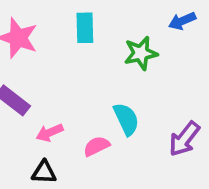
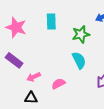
cyan semicircle: (126, 119) -> (79, 60), moved

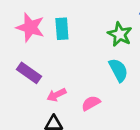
cyan rectangle: (51, 21) -> (62, 29), moved
green star: (81, 34) -> (120, 34), turned -30

